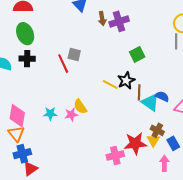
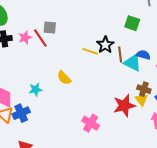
green square: (137, 54) -> (132, 23), moved, turned -35
pink star: (71, 115) -> (25, 38), moved
blue cross: (22, 154) -> (21, 113), moved
pink cross: (115, 155) -> (91, 123), moved, turned -36

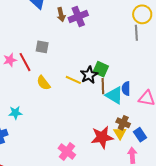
green square: (132, 23) -> (101, 69), moved
gray square: (50, 27) -> (42, 47), moved
blue semicircle: (143, 55) -> (126, 89), turned -112
yellow semicircle: (64, 78) -> (43, 83), moved

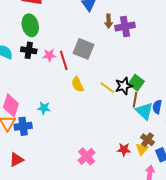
gray square: (42, 47) -> (83, 49), size x1.5
red star: (102, 137) -> (124, 150), size x0.6

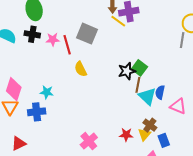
yellow line: (107, 88) -> (118, 21), moved
blue cross: (23, 126) -> (37, 112), moved

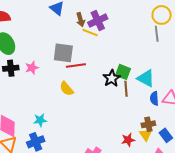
red line: (67, 45) -> (76, 65), moved, turned -66
blue semicircle: (160, 92) -> (154, 98), moved
cyan triangle: (147, 96) -> (146, 78), moved
brown cross: (150, 125) -> (148, 124), turned -32

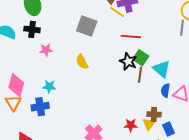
red line: (76, 65) -> (131, 37), moved
pink star: (32, 68) -> (46, 50), moved
black star: (112, 78) -> (128, 61), turned -30

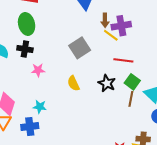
gray square: (87, 26) -> (80, 48), turned 35
black star: (128, 61) -> (107, 83), moved

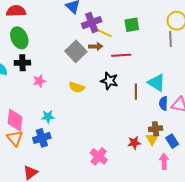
brown arrow: (105, 20) -> (96, 46), moved, turned -80
purple cross: (121, 26) -> (92, 23), moved
green square: (132, 82) -> (132, 25), moved, turned -35
yellow semicircle: (73, 83) -> (77, 87), turned -35

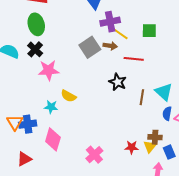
black cross: (22, 63) -> (35, 49), turned 35
pink star: (39, 81) -> (49, 70), size x1.5
yellow semicircle: (77, 87) -> (69, 96), moved
pink diamond: (15, 120) -> (53, 139), moved
blue cross: (42, 138) -> (28, 124), moved

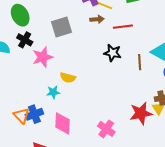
gray square: (90, 47) -> (62, 27), moved, turned 30
red star: (132, 147) -> (141, 113), size x1.6

